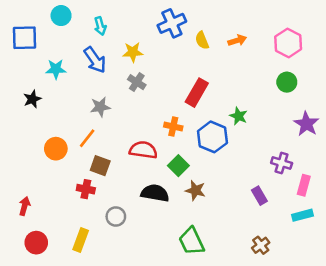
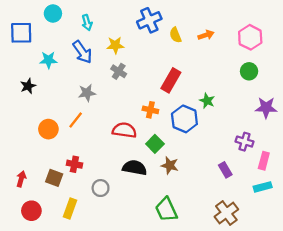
purple star: (306, 124) -> (266, 108), turned -30
brown square: (100, 166) -> (54, 178), moved
brown cross: (261, 245) -> (226, 213), size x1.5

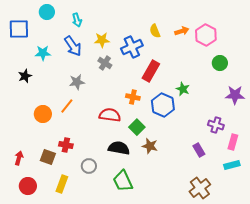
blue cross: (149, 20) -> (132, 47), moved
pink hexagon: (250, 37) -> (206, 35), moved
green trapezoid: (166, 210) -> (123, 181), moved

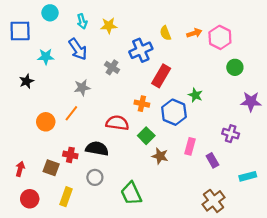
yellow star: (102, 40) -> (109, 26), moved
pink rectangle: (233, 142) -> (190, 146), moved
black semicircle: (119, 148) -> (97, 149), moved

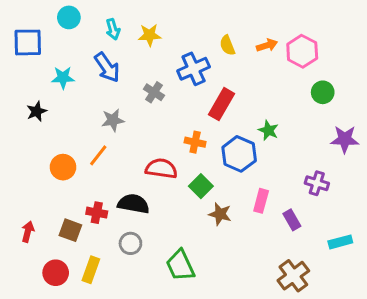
red circle: (30, 199) -> (56, 273), moved

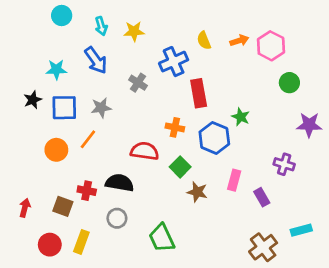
blue square: (28, 42) -> (64, 108), moved
red rectangle: (221, 104) -> (199, 93), turned -40
cyan rectangle: (340, 242) -> (301, 230), moved

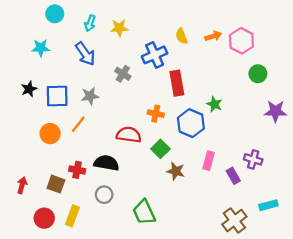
cyan arrow: (101, 26) -> (90, 23), turned 35
cyan star: (56, 69) -> (41, 48), moved
purple cross: (284, 164) -> (253, 159), moved

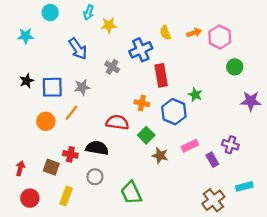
cyan arrow: (90, 23) -> (89, 12), moved
cyan star: (41, 48) -> (26, 36), moved
pink rectangle: (209, 161) -> (190, 146), turned 49
red circle: (44, 218) -> (30, 198), moved

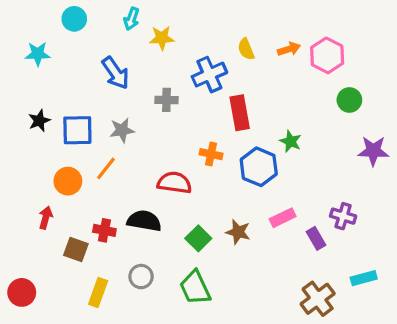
gray cross: (112, 67) -> (166, 100), turned -32
green square: (146, 135) -> (198, 238), moved
red arrow: (20, 168) -> (46, 218), moved
gray circle: (95, 177) -> (141, 277), moved
red circle: (30, 198) -> (22, 292), moved

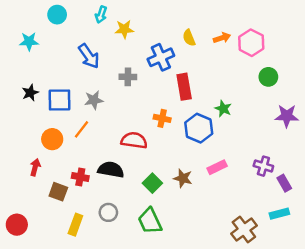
purple rectangle: (316, 238) -> (284, 183), moved

